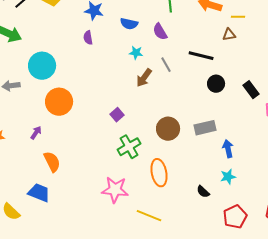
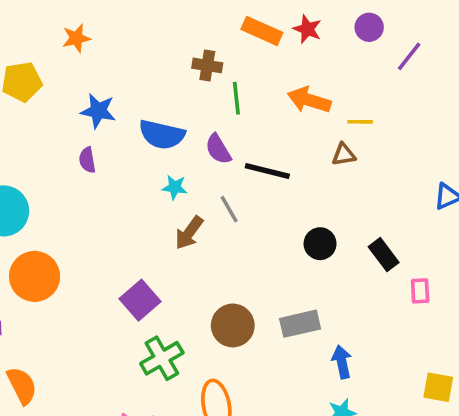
blue semicircle: (129, 24) -> (162, 135), size x1.4
black line: (201, 56) -> (267, 171), moved
purple square: (117, 115) -> (140, 300), size x1.5

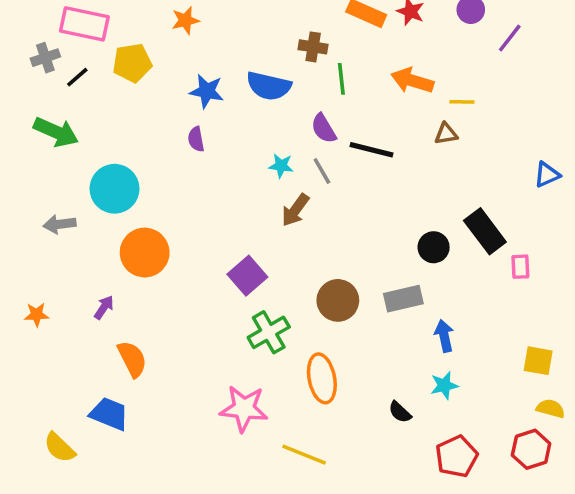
blue semicircle: (162, 135) -> (269, 86), moved
gray line: (229, 209) -> (322, 171), moved
black circle: (320, 244) -> (434, 247), moved
black rectangle: (384, 255) -> (485, 231), size x1.4

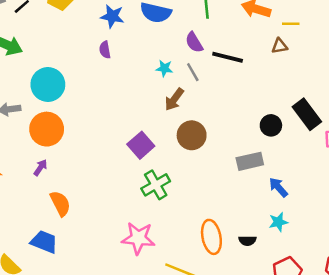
orange circle: (145, 253) -> (47, 129), moved
brown circle: (338, 300) -> (192, 135), moved
blue arrow: (444, 336) -> (278, 187), turned -30
orange ellipse: (322, 378) -> (211, 237), moved
black semicircle: (400, 412) -> (247, 241), turned -42

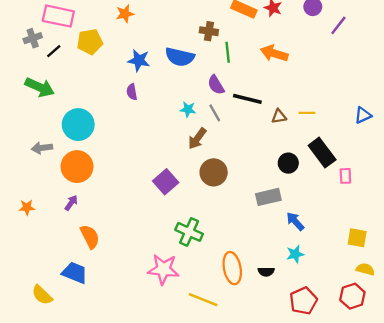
yellow line: (291, 24) -> (307, 113), moved
brown triangle: (280, 46) -> (279, 116), moved
green cross: (156, 185) -> (189, 232), moved, turned -36

